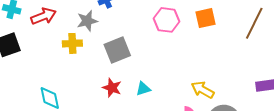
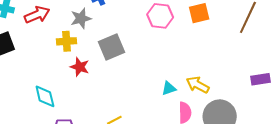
red star: (112, 88) -> (80, 67), moved
cyan triangle: (143, 89) -> (169, 88), moved

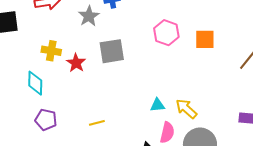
gray star: (81, 18) -> (89, 16), turned -30
yellow cross: (66, 41) -> (51, 51), moved

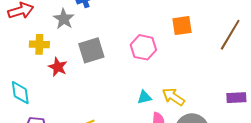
pink hexagon: (166, 33) -> (143, 47), moved
yellow cross: (51, 51) -> (39, 44), moved

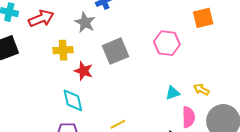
cyan diamond: (20, 93) -> (73, 100), moved
yellow arrow: (173, 97) -> (201, 89), size x0.7

